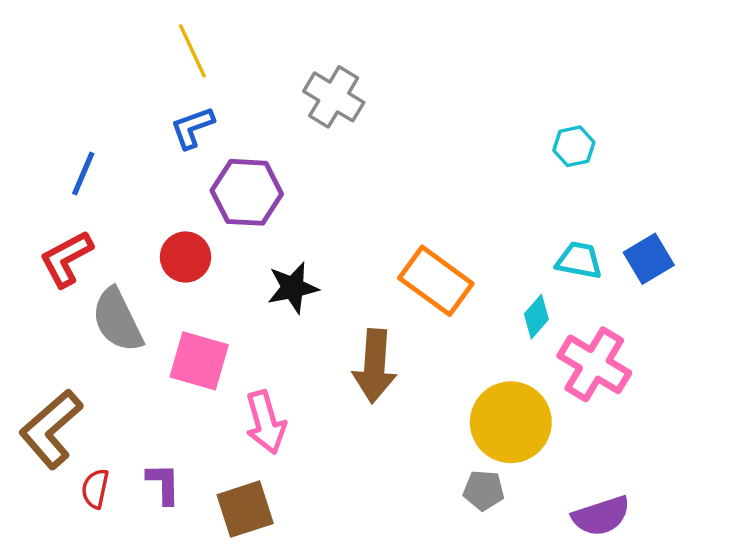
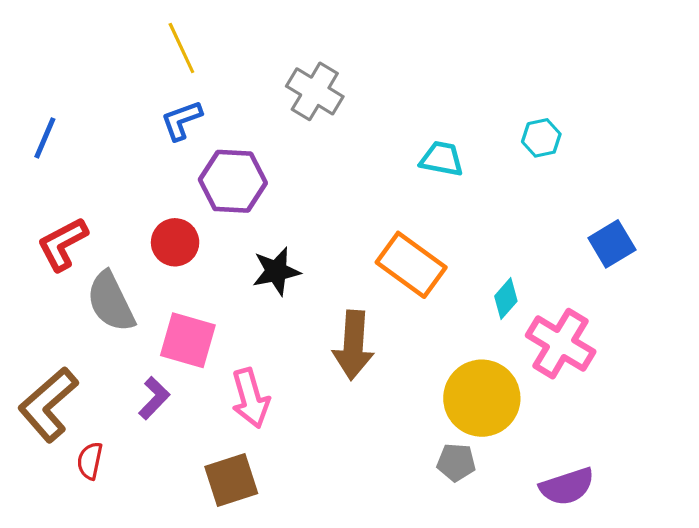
blue line: (83, 174) -> (45, 138), moved
cyan trapezoid: (579, 260) -> (442, 159), moved
purple L-shape: (163, 484) -> (154, 398), moved, turned 45

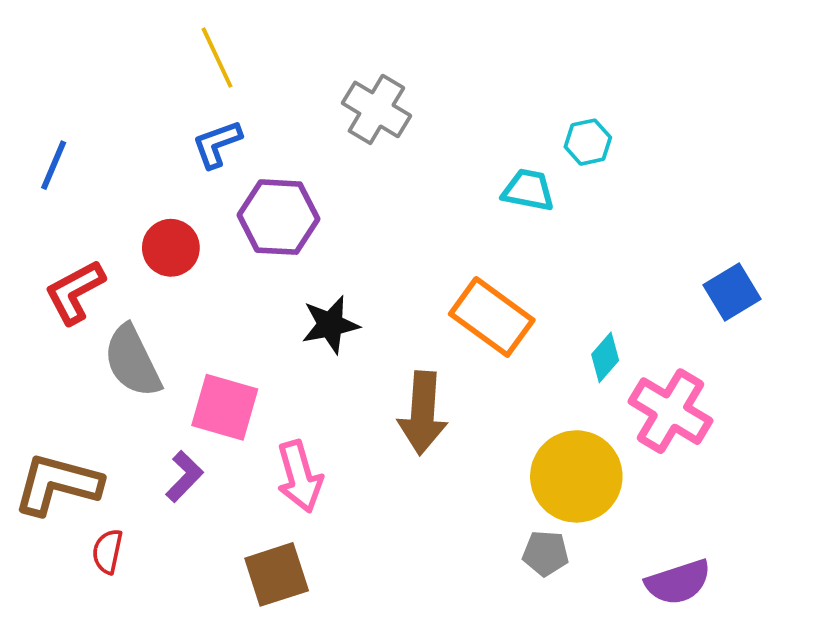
cyan hexagon: (541, 138) -> (588, 142), moved
red circle: (175, 242) -> (171, 248), moved
brown L-shape: (48, 405) -> (57, 484), turned 56

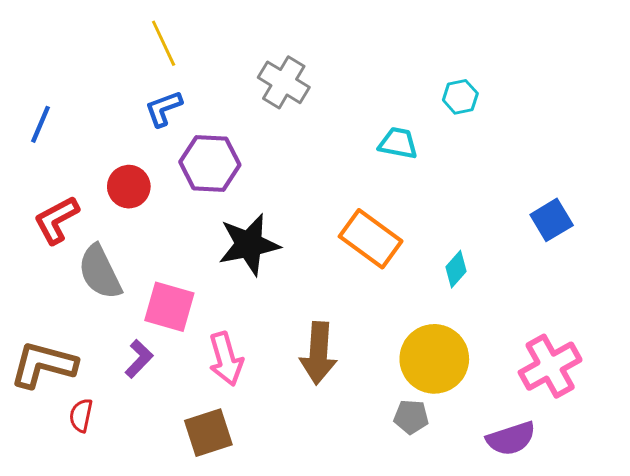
cyan hexagon: (588, 142) -> (460, 97), moved
black star: (330, 325) -> (249, 245), size x1.4
pink cross: (670, 411) -> (550, 366), moved, turned 30
brown arrow: (423, 413) -> (318, 353), moved

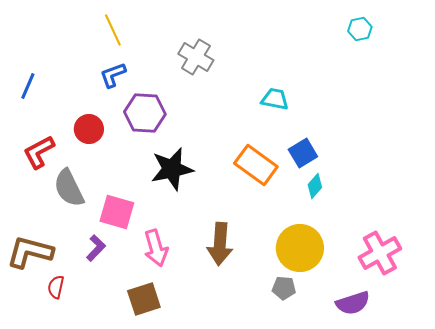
cyan hexagon: (460, 97) -> (360, 29), moved
blue square: (552, 220) -> (303, 153), moved

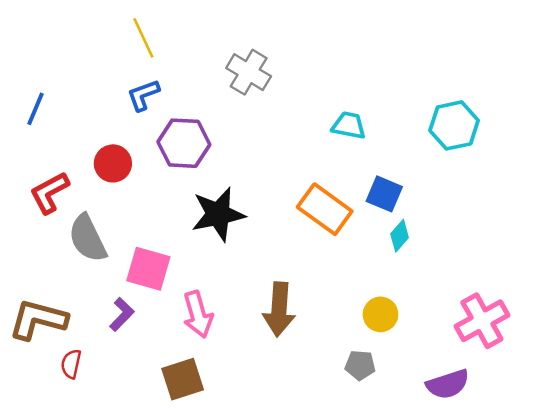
cyan hexagon: (360, 29) -> (454, 125), moved, size x1.6
blue square: (303, 153) -> (384, 194), turned -36
yellow circle: (300, 248) -> (380, 314), size x0.6

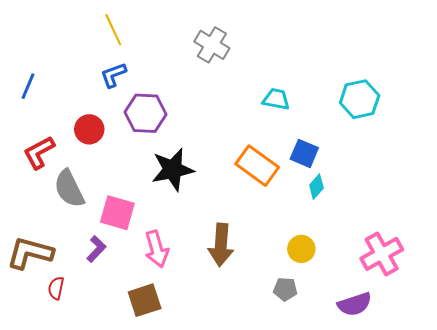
gray cross: (249, 72) -> (212, 45), moved

